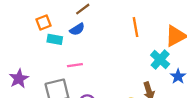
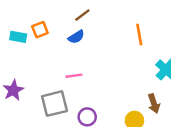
cyan rectangle: (55, 39) -> (18, 37), moved

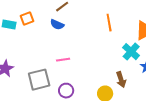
blue semicircle: (76, 37) -> (57, 25), turned 56
pink line: (74, 76) -> (63, 60), moved

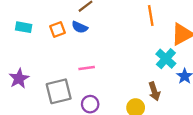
orange square: (27, 19) -> (57, 30), moved
orange line: (109, 23) -> (151, 16), moved

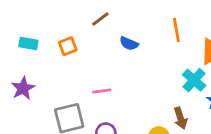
blue semicircle: (80, 27) -> (129, 43), moved
purple star: (19, 78) -> (23, 88), moved

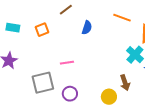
orange line: (176, 30) -> (122, 18), turned -60
blue semicircle: (129, 43) -> (87, 28), turned -96

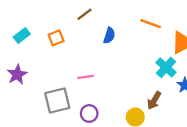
cyan rectangle: (13, 28) -> (22, 36), turned -48
brown arrow: (125, 83) -> (154, 100), turned 49

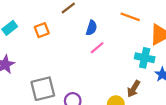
cyan cross: (166, 67) -> (145, 58), turned -30
pink line: (86, 77) -> (97, 48), moved, turned -32

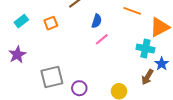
brown arrow: (134, 89) -> (147, 77), moved

